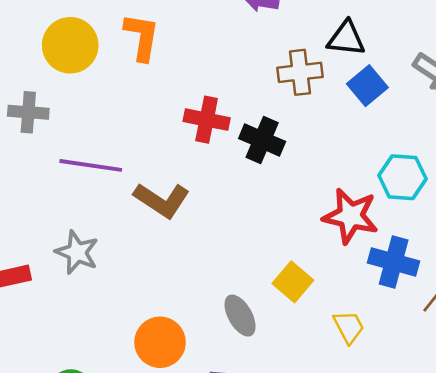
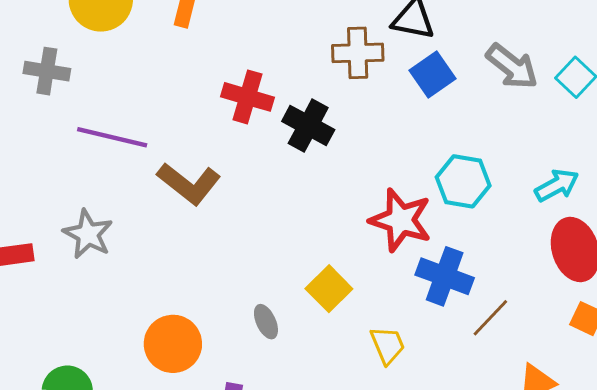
gray ellipse: (240, 316) -> (266, 322), size x0.7

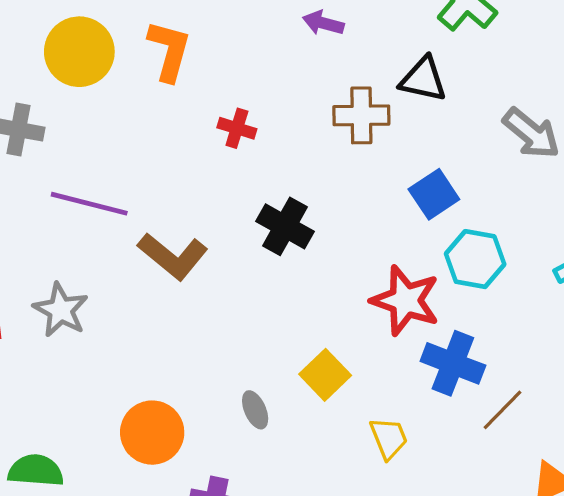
blue square: (432, 74) -> (434, 194), moved
red cross: (247, 97) -> (237, 128), moved, size x0.7
black cross: (308, 126) -> (285, 226), moved

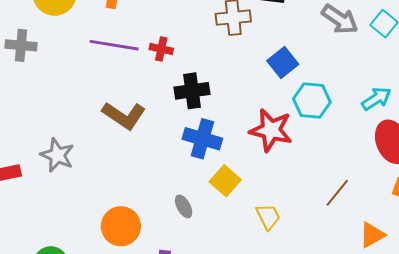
red cross: (237, 128) -> (161, 49), moved
purple line: (89, 204) -> (114, 45), moved
black cross: (285, 226) -> (192, 91), turned -32
blue cross: (453, 363) -> (202, 139), moved

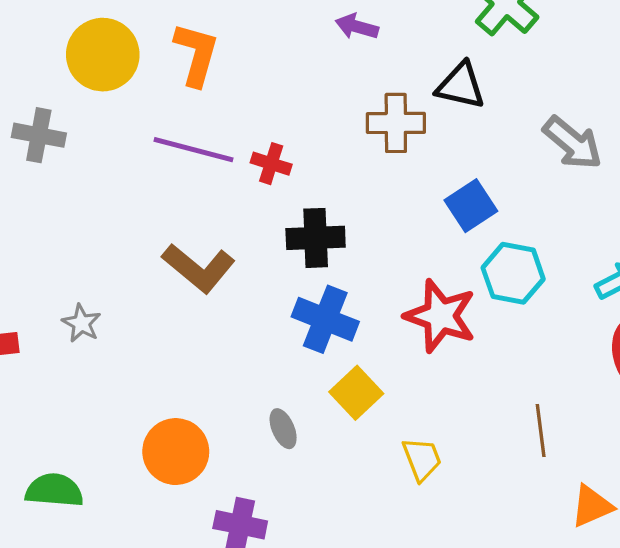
gray star: (57, 155) -> (81, 323), size x0.7
brown line: (337, 193) -> (541, 431), turned -52

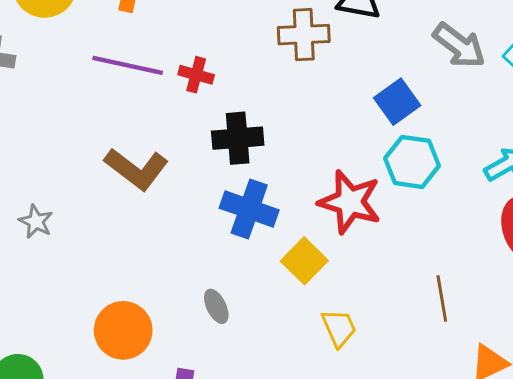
blue square: (471, 206) -> (397, 102), moved
yellow square: (356, 393) -> (304, 261), moved

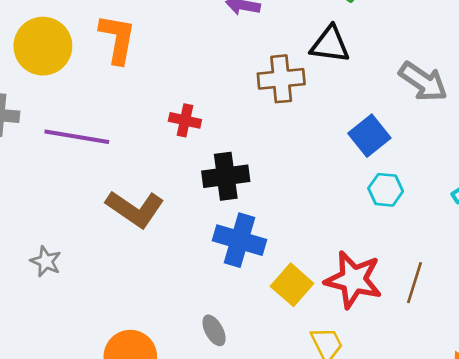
purple line: (128, 65) -> (77, 137), moved
cyan hexagon: (412, 162) -> (386, 190), size x0.7
red star: (350, 202) -> (353, 280), moved
brown line: (442, 299) -> (414, 283), moved, turned 30

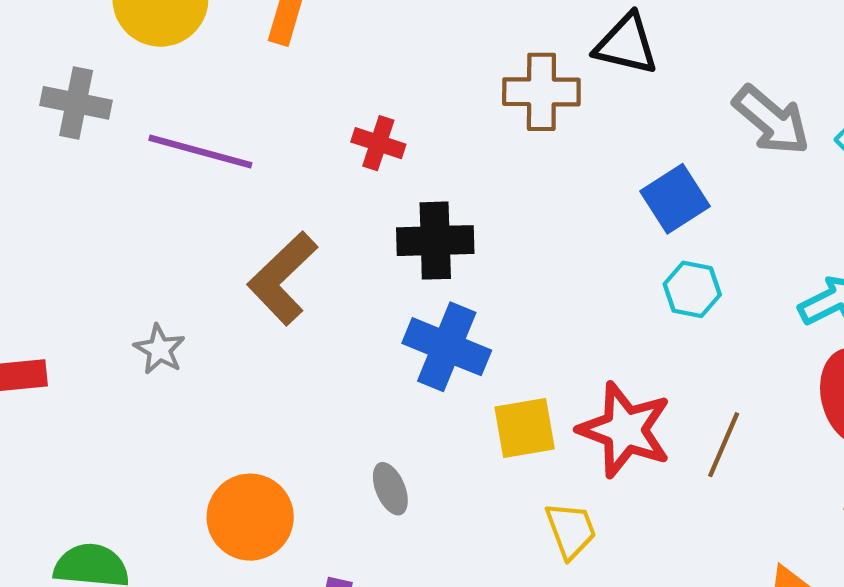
brown L-shape: (135, 209) -> (282, 278), turned 96
gray star: (46, 261) -> (160, 349), moved
yellow square: (292, 285) -> (525, 428), turned 33

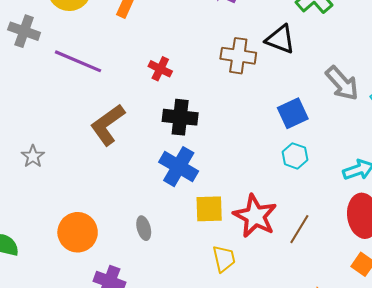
gray star: (160, 349) -> (33, 156), moved

